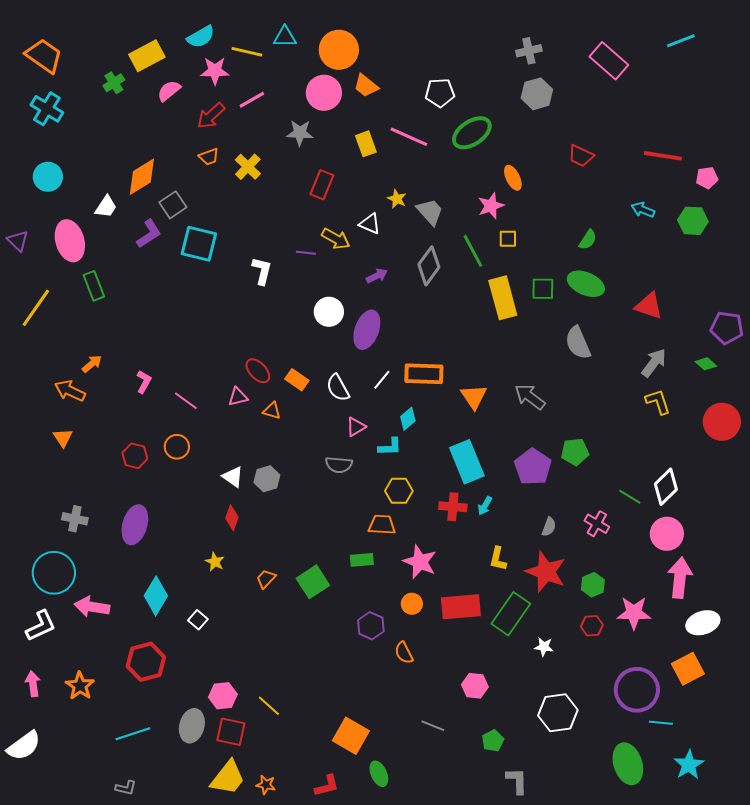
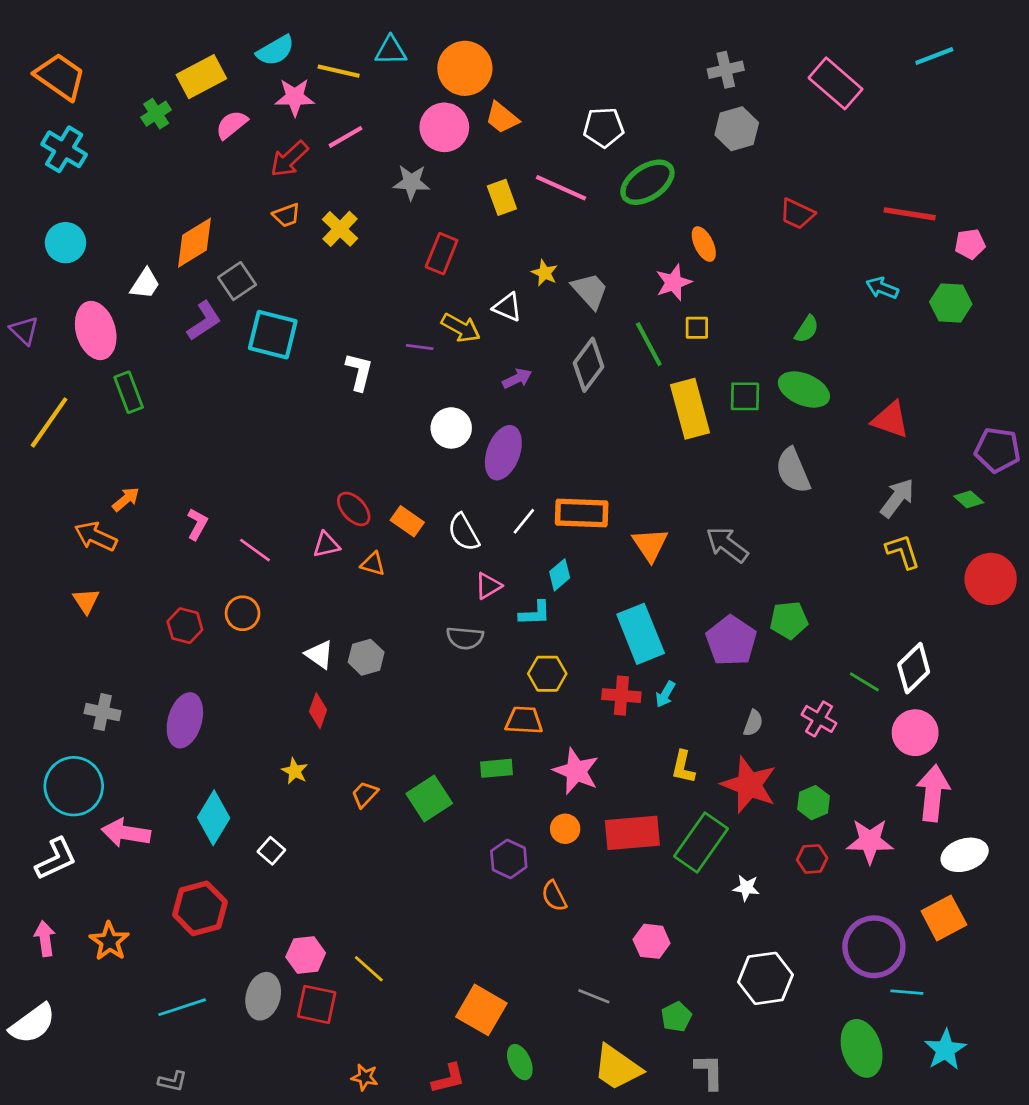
yellow trapezoid: (228, 778) -> (617, 1068), moved, turned 87

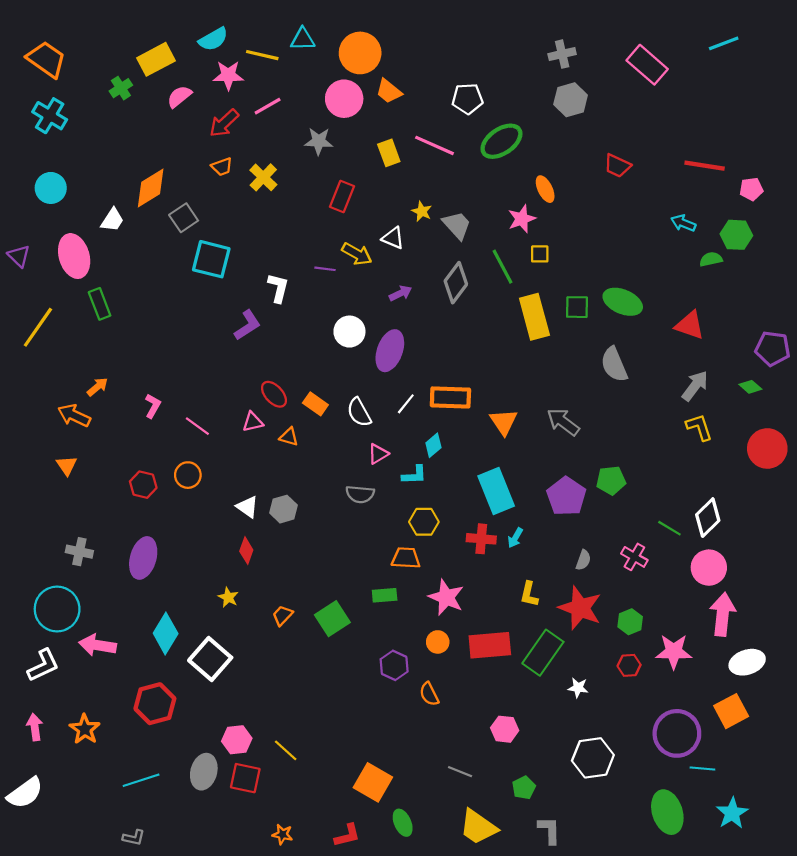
purple L-shape: (204, 321) -> (247, 325), moved
green semicircle: (807, 329) -> (711, 259), moved, turned -135
white square: (271, 851) -> (210, 659), size x2.0

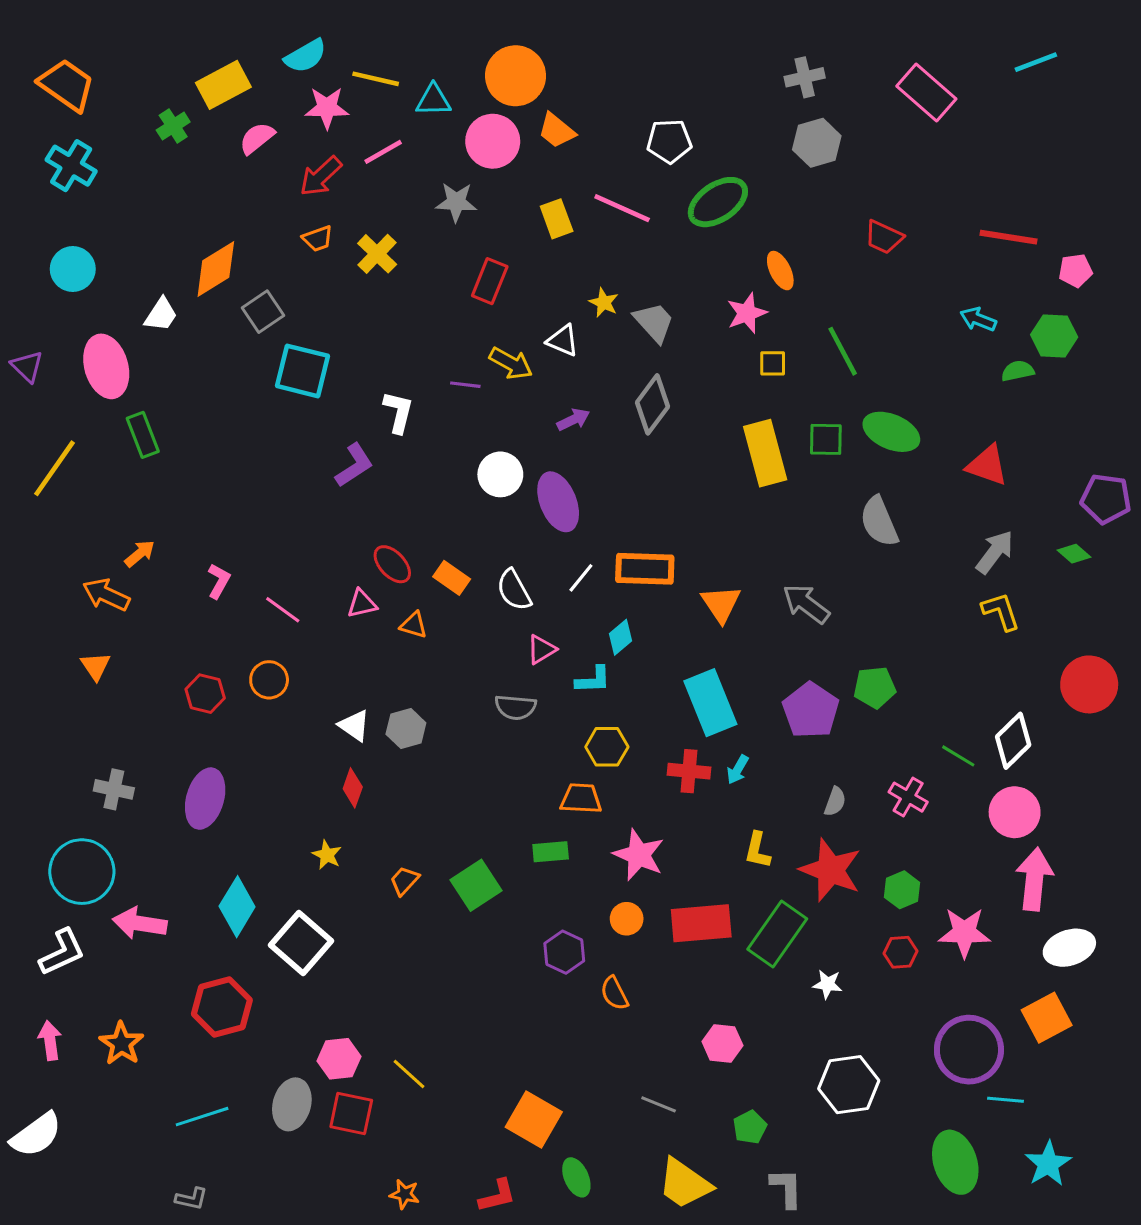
cyan triangle: (303, 39) -> (433, 100), moved
green line: (503, 267) -> (843, 351), moved
purple ellipse: (390, 351) -> (558, 502), turned -42
red circle: (767, 448) -> (1089, 684), moved

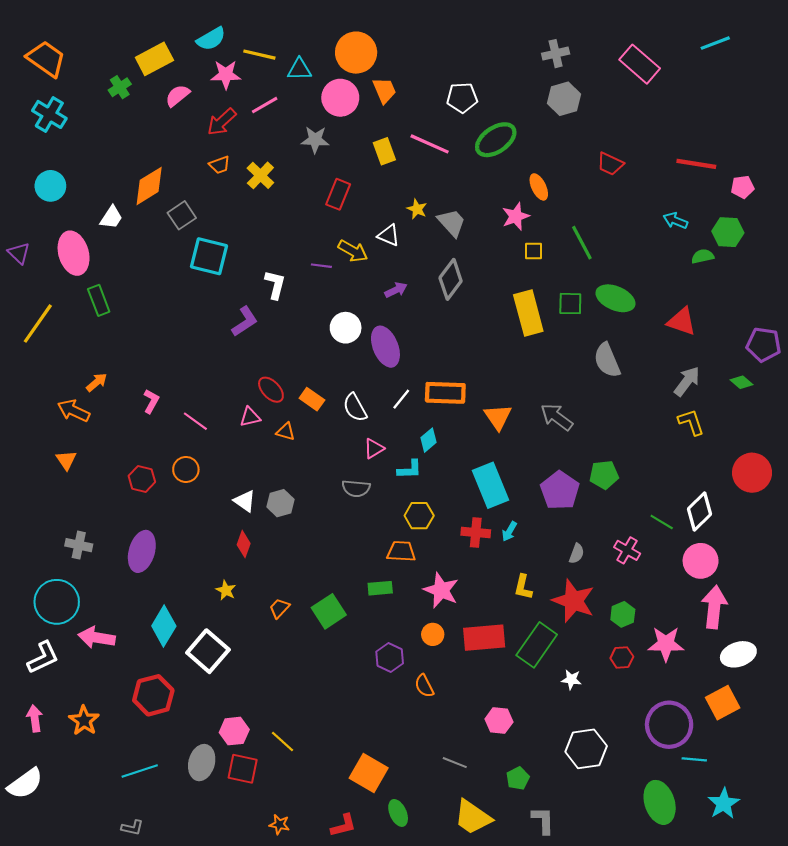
orange trapezoid: (557, 131) -> (384, 90), turned -152

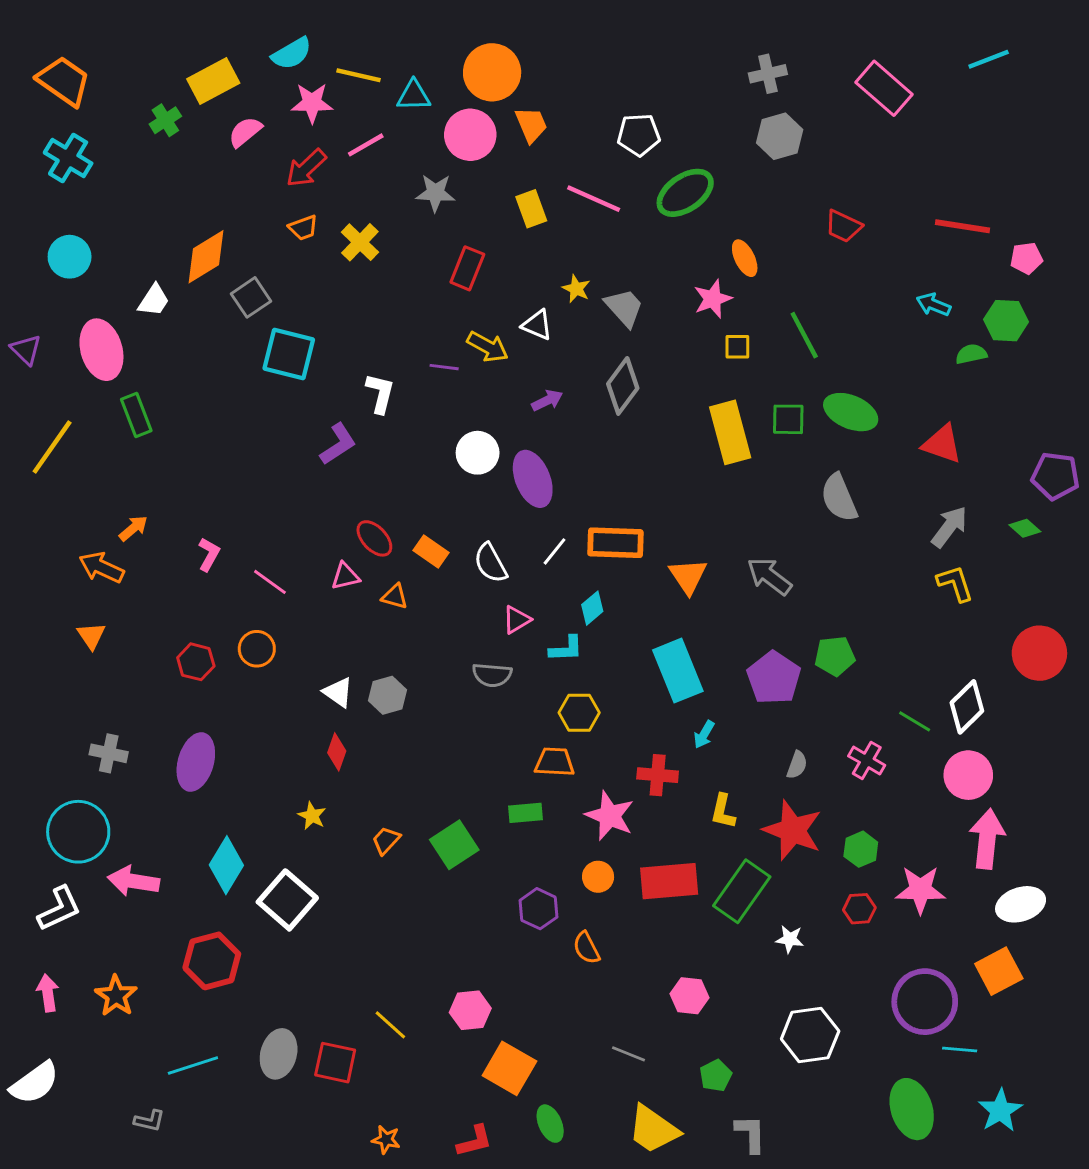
red cross: (476, 533) -> (658, 775), moved
pink hexagon: (234, 731) -> (470, 1010), moved
gray L-shape: (132, 828) -> (149, 1121), moved

